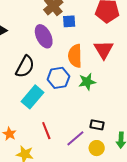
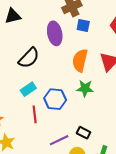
blue hexagon: (58, 78) -> (55, 99), moved
cyan rectangle: (32, 97) -> (28, 89), size x0.7
red line: (46, 131) -> (35, 114), moved

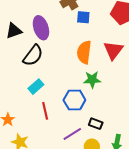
black triangle: (13, 16) -> (14, 31), moved
purple ellipse: (55, 33) -> (41, 28), moved
blue hexagon: (55, 99) -> (74, 100), moved

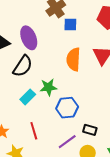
green star: (92, 80) -> (48, 87), moved
red line: (45, 111) -> (34, 131), moved

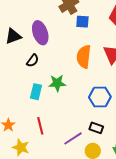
black semicircle: (23, 66) -> (33, 61), size x0.6
cyan rectangle: (28, 97) -> (36, 92), turned -35
blue hexagon: (67, 108) -> (100, 97), moved

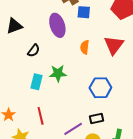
purple ellipse: (40, 33) -> (57, 25), moved
orange semicircle: (84, 57) -> (85, 47), size x0.6
black rectangle: (96, 128) -> (96, 119), turned -32

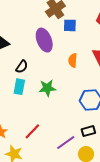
cyan rectangle: (37, 82) -> (19, 87), moved
red line: (41, 116) -> (32, 131), turned 60

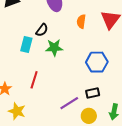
black semicircle: (22, 67) -> (42, 30), moved
red line: (32, 131) -> (34, 80), moved, turned -30

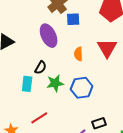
blue hexagon: (97, 62) -> (82, 88), moved
red line: (34, 80) -> (39, 118), turned 48

